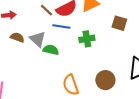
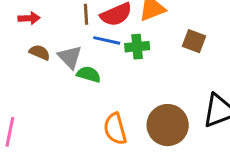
brown line: (46, 10) -> (86, 14), turned 40
green cross: (87, 39) -> (137, 47), moved
brown circle: (105, 80) -> (168, 125), size x1.4

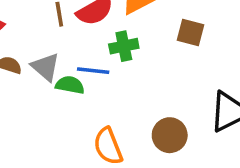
blue line: (107, 40) -> (93, 71), moved
brown circle: (168, 125) -> (170, 135), size x0.7

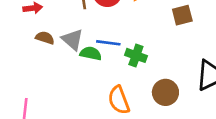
brown square: (191, 33) -> (182, 15), turned -30
green cross: (124, 46) -> (136, 55), moved, turned 30

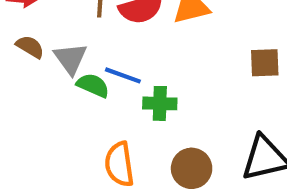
brown square: (182, 15) -> (265, 63), moved
green cross: (136, 55) -> (160, 103), turned -30

